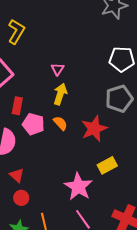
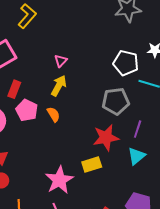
red star: (94, 129) -> (106, 138), moved

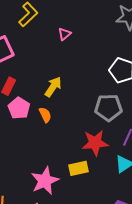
pink triangle: (61, 61) -> (64, 34), moved

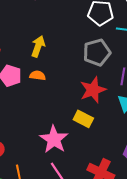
orange semicircle: (45, 115) -> (38, 75), turned -42
yellow rectangle: (78, 168) -> (83, 119), turned 54

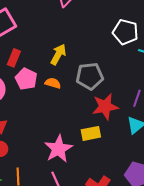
gray pentagon: (97, 52) -> (90, 76), moved
yellow rectangle: (83, 119) -> (91, 133), turned -48

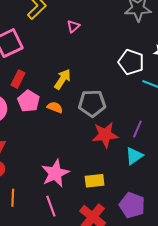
yellow rectangle: (91, 133) -> (95, 181), moved

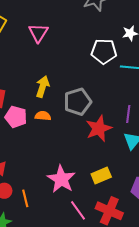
pink triangle: (73, 26) -> (38, 33), size x1.5
orange line: (13, 198) -> (25, 198), moved
pink line: (51, 206) -> (78, 210), moved

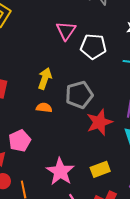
pink triangle: (38, 33) -> (66, 31), moved
white pentagon: (104, 51) -> (93, 46), moved
pink pentagon: (16, 117) -> (20, 141), moved, turned 30

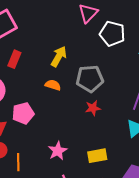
red star: (99, 122) -> (93, 108), moved, size x0.6
pink star: (60, 172) -> (58, 151), size x0.7

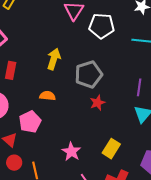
orange semicircle: (53, 85) -> (47, 96), moved
yellow rectangle: (97, 156) -> (111, 149), turned -36

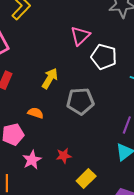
red star: (97, 103) -> (64, 156), moved
pink star: (71, 152) -> (32, 160), moved

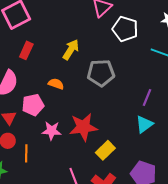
red star: (64, 156) -> (83, 127), size x1.8
pink star: (32, 160) -> (52, 131), turned 30

